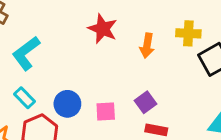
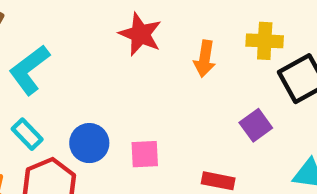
purple square: (146, 102) -> (256, 125), moved

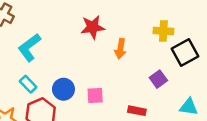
red star: (140, 34) -> (93, 27), turned -30
orange arrow: (205, 59) -> (120, 49), moved

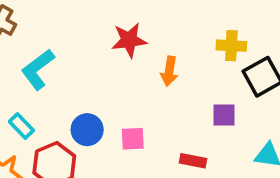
purple square: (158, 79) -> (224, 115), turned 36
cyan rectangle: (28, 84) -> (21, 126), moved

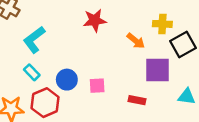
orange arrow: (169, 71) -> (136, 41), moved, turned -60
purple square: (224, 115) -> (158, 70), size x1.6
cyan rectangle: (21, 126) -> (32, 72), moved

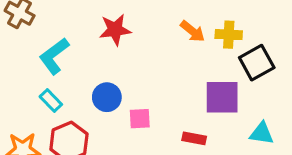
red star: (95, 20) -> (115, 30), moved
orange arrow: (136, 41) -> (192, 31), moved
blue circle: (67, 80) -> (107, 97), moved

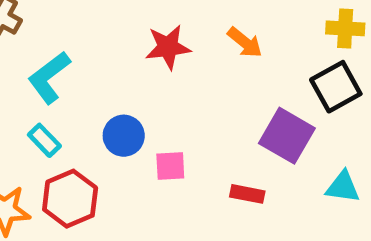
red star: (115, 30) -> (168, 47), moved
yellow cross: (229, 35) -> (345, 28), moved
purple square: (222, 97) -> (287, 136), turned 30

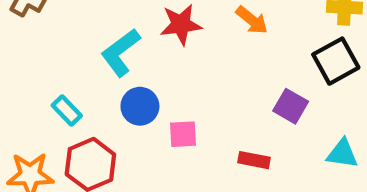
cyan L-shape: (49, 77) -> (121, 52), moved
purple square: (287, 136) -> (291, 106), size x0.7

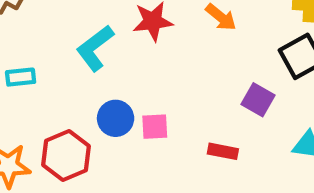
blue circle: (140, 106) -> (116, 118), moved
cyan rectangle: (67, 111) -> (21, 77), moved, turned -52

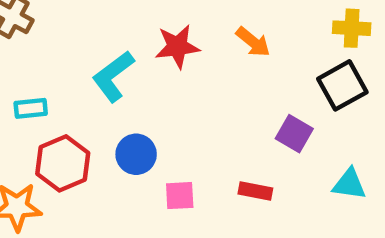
pink square: (155, 127) -> (180, 196), moved
red hexagon: (66, 155) -> (63, 163), moved

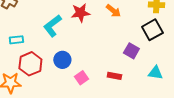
pink square: (180, 196) -> (81, 78), turned -32

